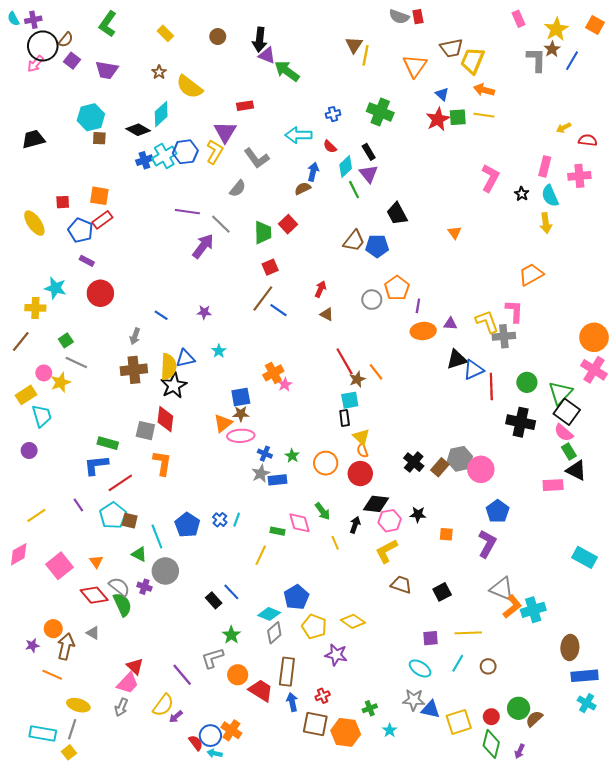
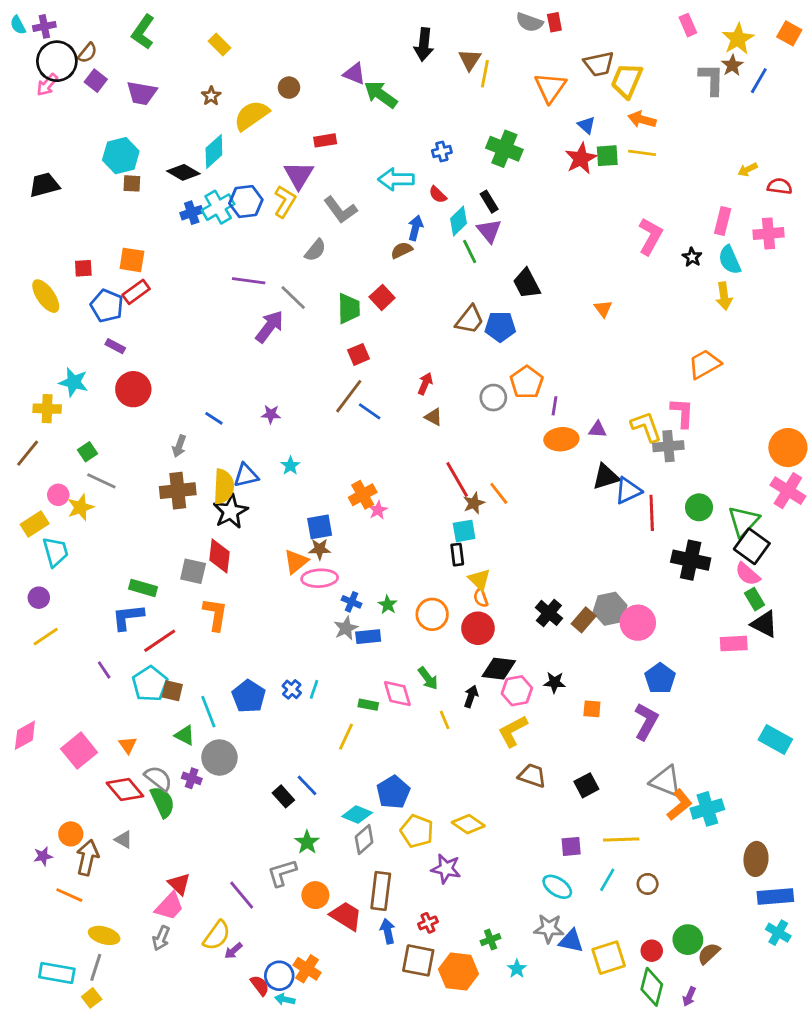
brown circle: (218, 37) -> (289, 88), moved
black arrow: (260, 40) -> (424, 44), moved
yellow semicircle: (189, 87) -> (251, 115), turned 108
yellow line: (36, 515) -> (46, 637), moved

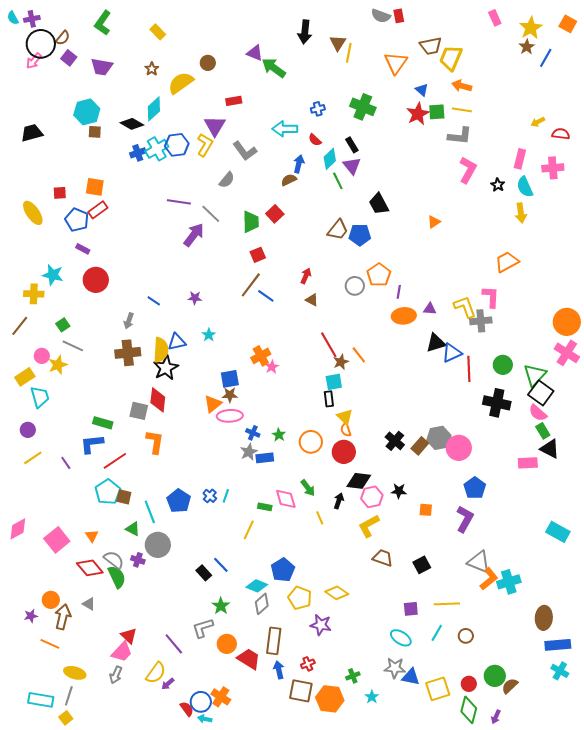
gray L-shape: (712, 79) -> (460, 136), moved, turned 95
orange triangle: (603, 309) -> (434, 222), turned 32
purple line: (104, 670) -> (66, 463), moved

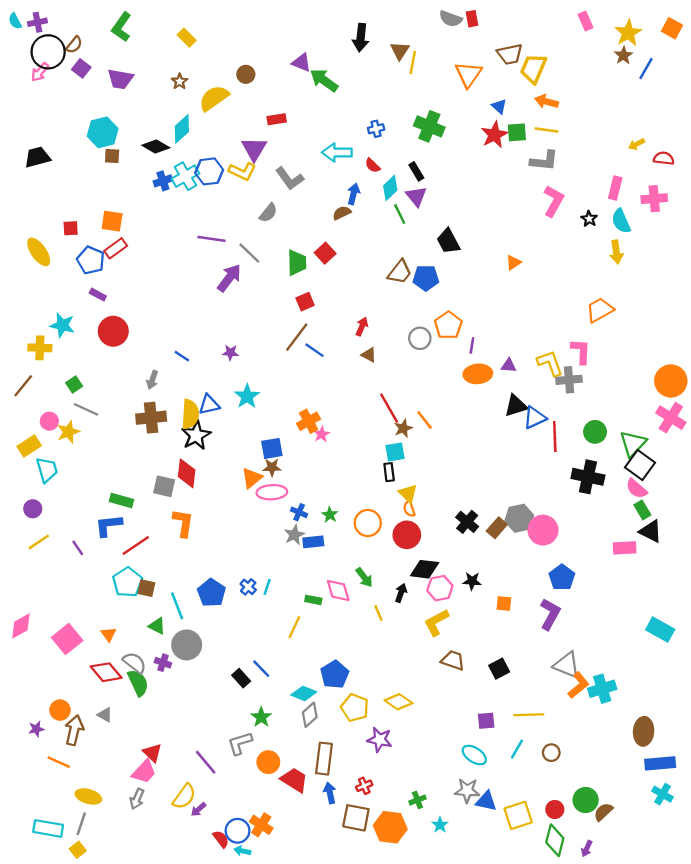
yellow L-shape: (205, 145) -> (242, 171), turned 85
cyan star: (209, 335) -> (247, 396), size x1.5

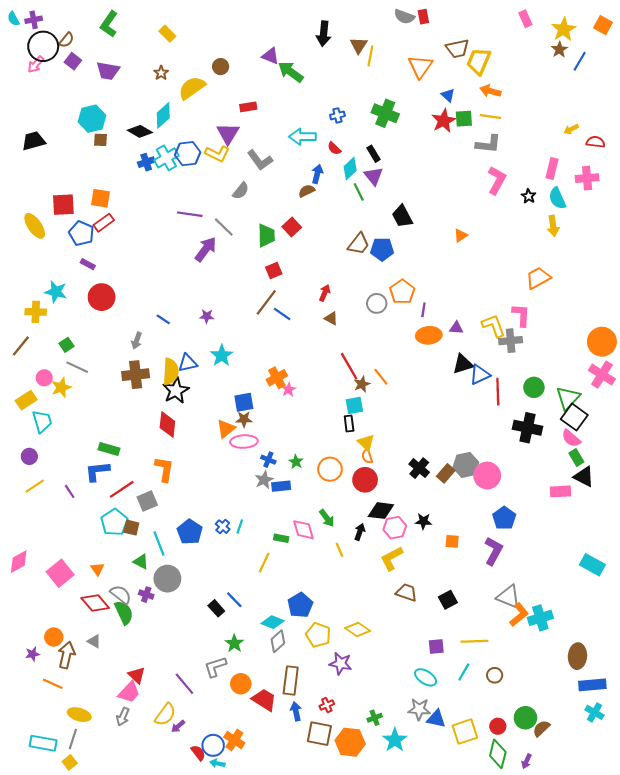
red square: (71, 228) -> (63, 205), size x1.6
gray square: (164, 486) -> (147, 501), moved, turned -36
cyan star: (440, 825) -> (395, 740), size x1.6

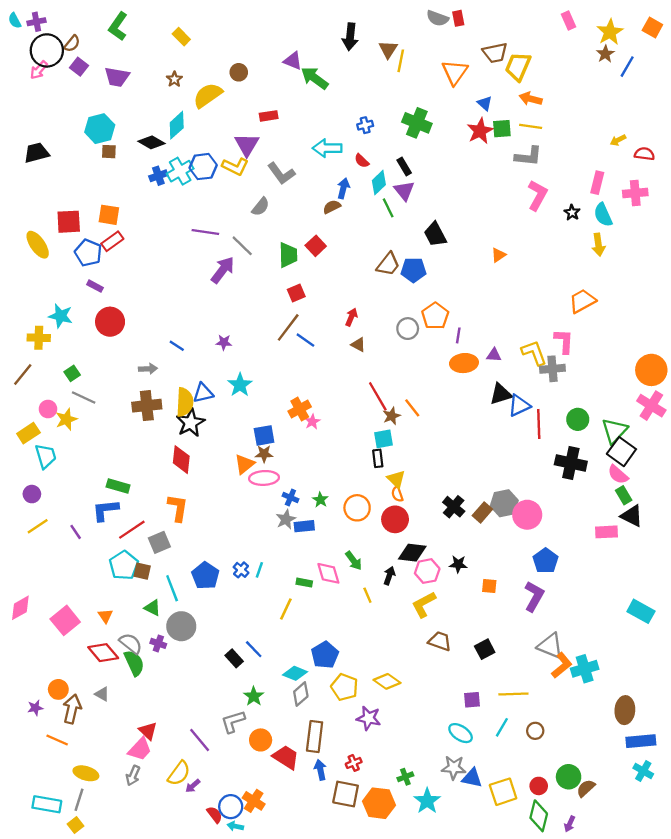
gray arrow: (137, 341) -> (148, 369), turned -112

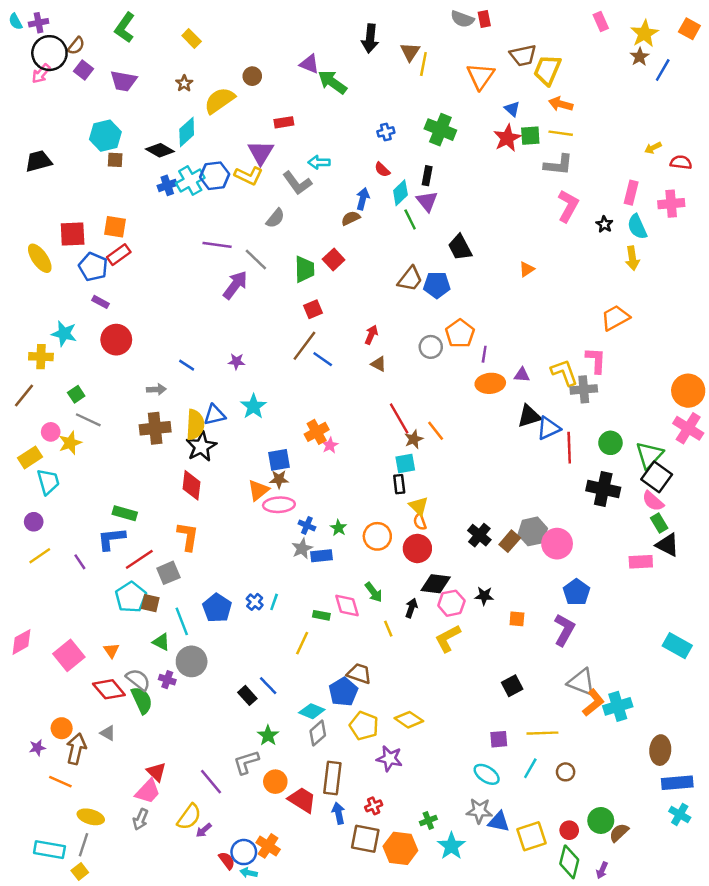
cyan arrow: (327, 148) -> (319, 162), moved, size x0.7
black rectangle: (404, 167) -> (427, 176), turned 42
brown trapezoid: (440, 641) -> (359, 674), moved

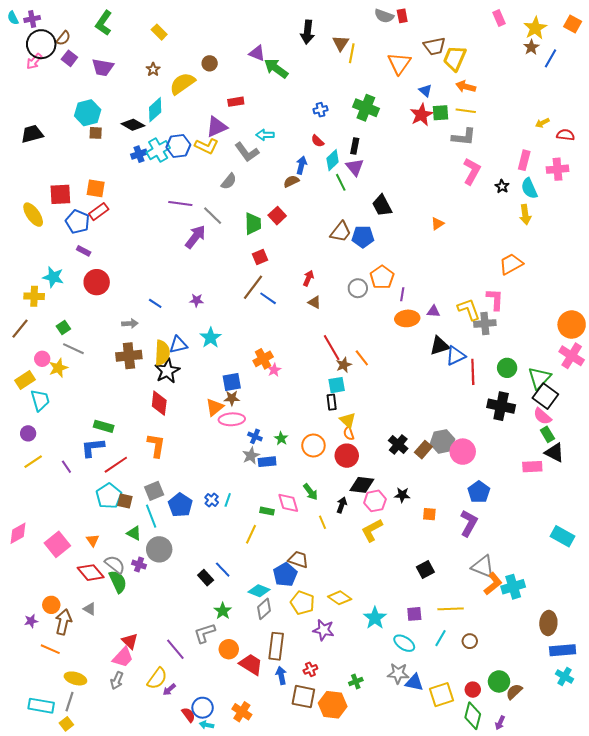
purple triangle: (261, 153) -> (217, 127), turned 35
gray square: (168, 573) -> (154, 491), moved
orange cross: (268, 846) -> (242, 712), moved
cyan star: (451, 846) -> (375, 618), moved

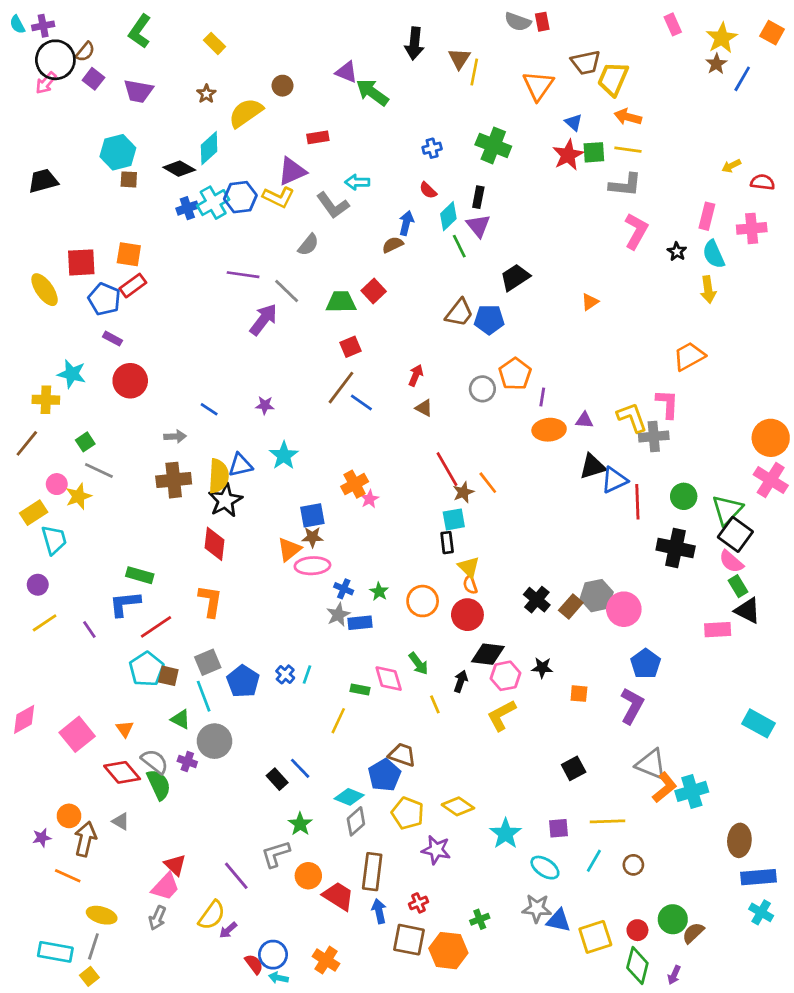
black trapezoid: (382, 206) -> (515, 277), turned 85
green trapezoid: (253, 224) -> (341, 302), turned -90

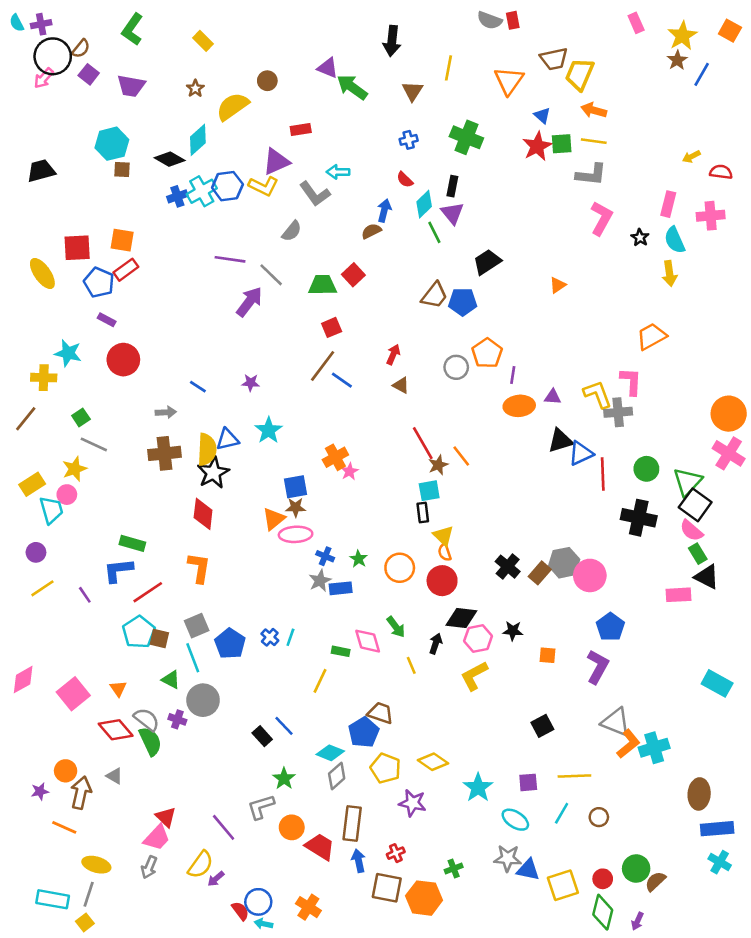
brown triangle: (459, 58) -> (413, 91), moved
pink circle: (57, 484) -> (67, 495), moved

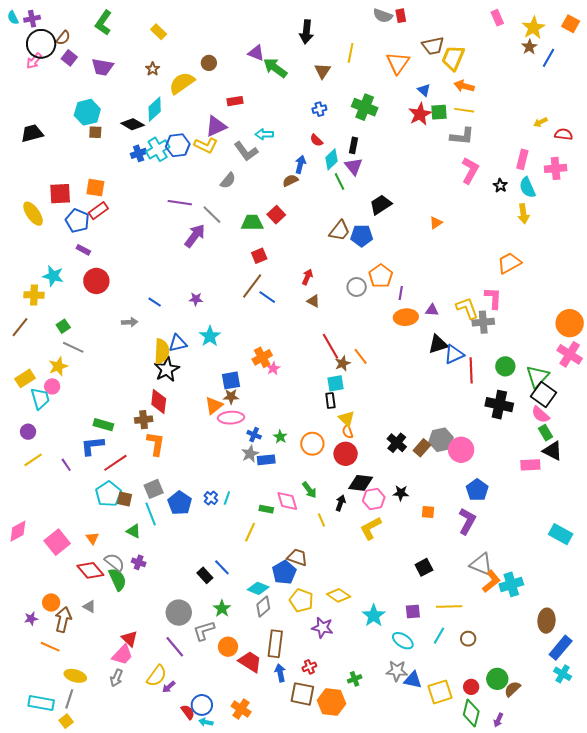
brown cross: (164, 453) -> (144, 420), moved, size x0.7
gray circle: (203, 700) -> (179, 613), moved
blue rectangle: (717, 829) -> (561, 648), turned -45

